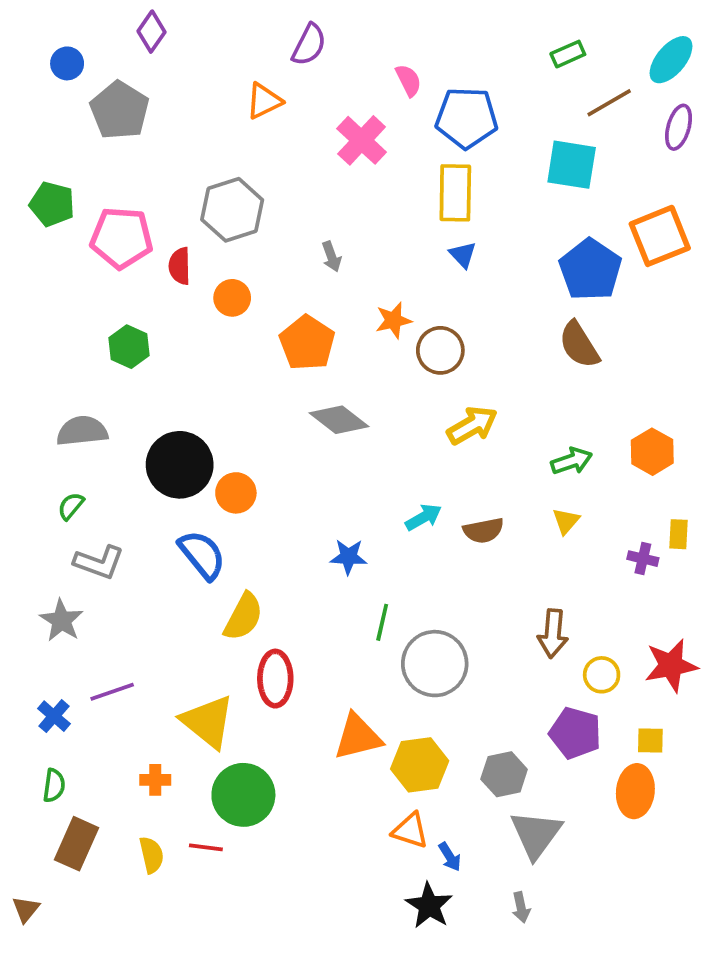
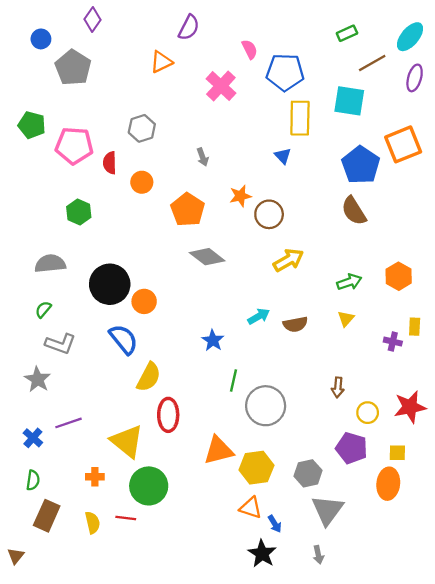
yellow rectangle: (455, 193) -> (300, 118), moved
gray hexagon: (232, 210) -> (142, 128), size x0.7
blue star: (348, 557) -> (213, 340), turned 30
brown arrow: (553, 634) -> (338, 387), size x0.7

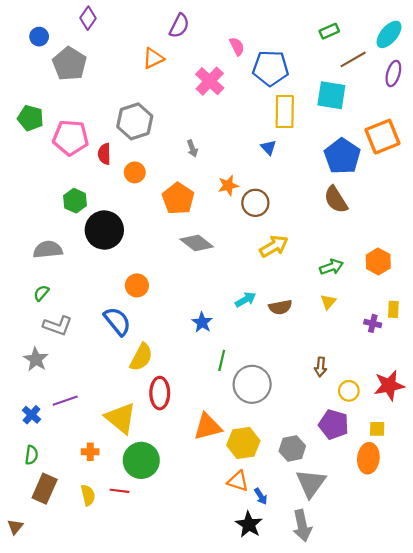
gray hexagon: (142, 128) -> (135, 121), size x1.4
black circle: (110, 284) -> (104, 230), moved
gray arrow: (318, 555) -> (302, 526), size x1.8

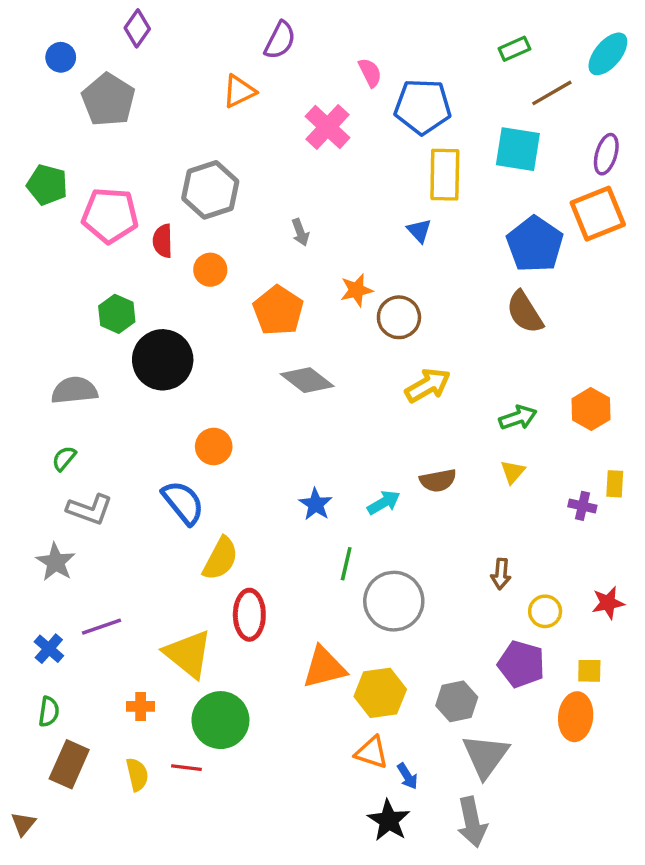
purple ellipse: (393, 74) -> (606, 154), moved
cyan arrow: (246, 300) -> (384, 503), moved
red star: (389, 385) -> (608, 603), size x0.7

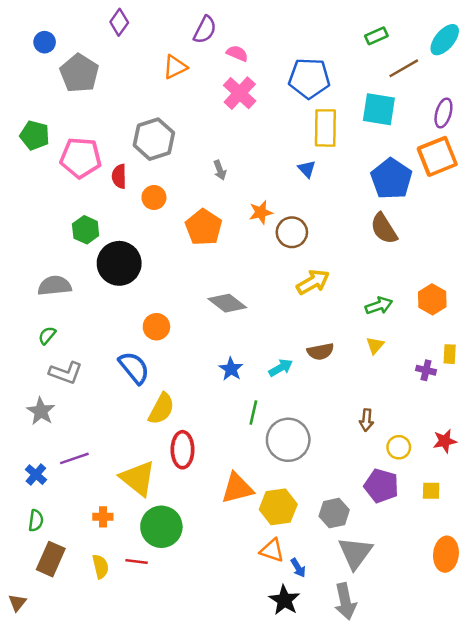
purple diamond: (137, 28) -> (119, 22), moved
pink semicircle: (370, 73) -> (237, 53), moved, turned -40
gray diamond: (307, 380) -> (227, 303), moved
orange ellipse: (576, 717) -> (446, 554), moved

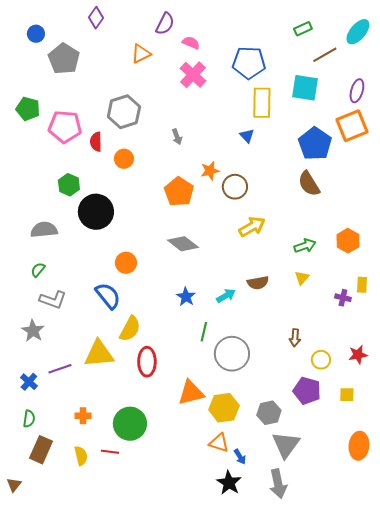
orange pentagon: (204, 227) -> (179, 192), moved
yellow triangle: (138, 478) -> (99, 354), moved, turned -44

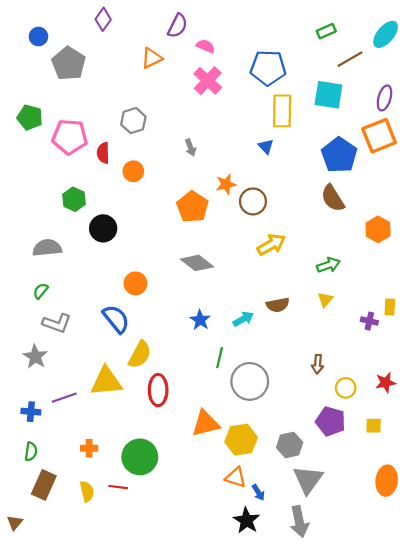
gray hexagon: (124, 112) -> (133, 121), size x0.7
black circle: (96, 212) -> (103, 228), size x0.7
orange hexagon: (348, 241) -> (378, 229), moved
blue cross: (29, 382) -> (31, 412), turned -36

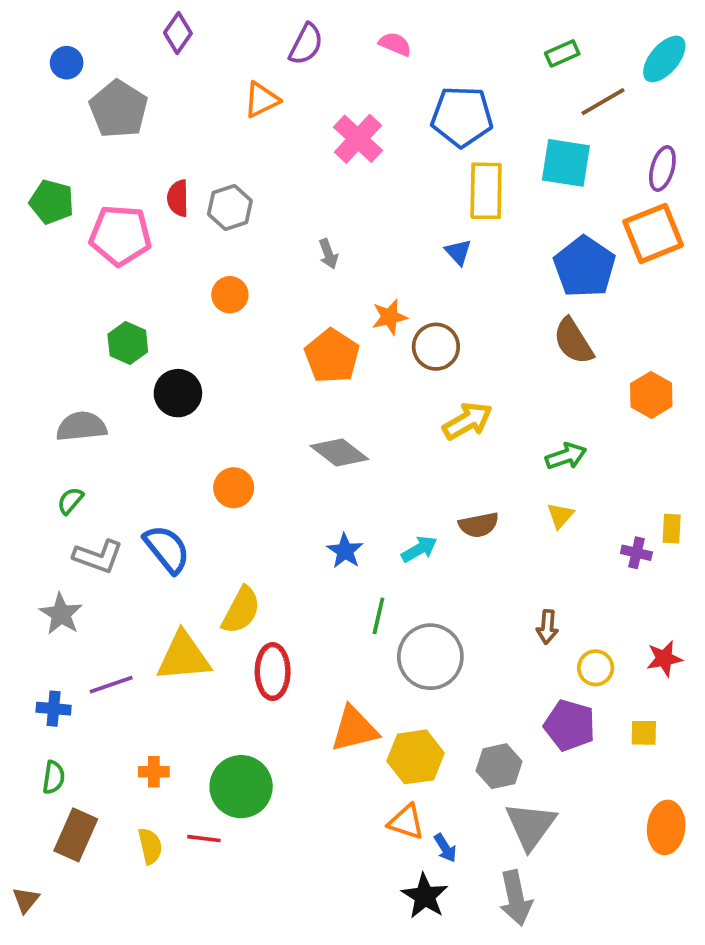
pink semicircle: (206, 46) -> (395, 44), moved
red semicircle: (103, 153) -> (178, 198), moved
blue semicircle: (116, 319) -> (167, 549), moved

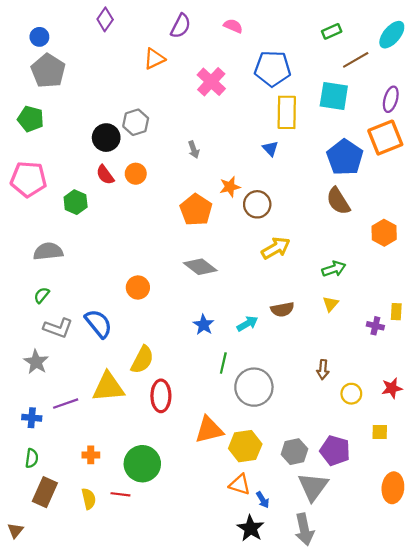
gray pentagon: (119, 109) -> (48, 71), moved
red semicircle: (178, 198) -> (105, 175), moved, turned -35
pink pentagon: (120, 235) -> (28, 179), moved
black circle: (178, 393) -> (106, 138), moved
purple pentagon: (570, 725) -> (335, 451), moved

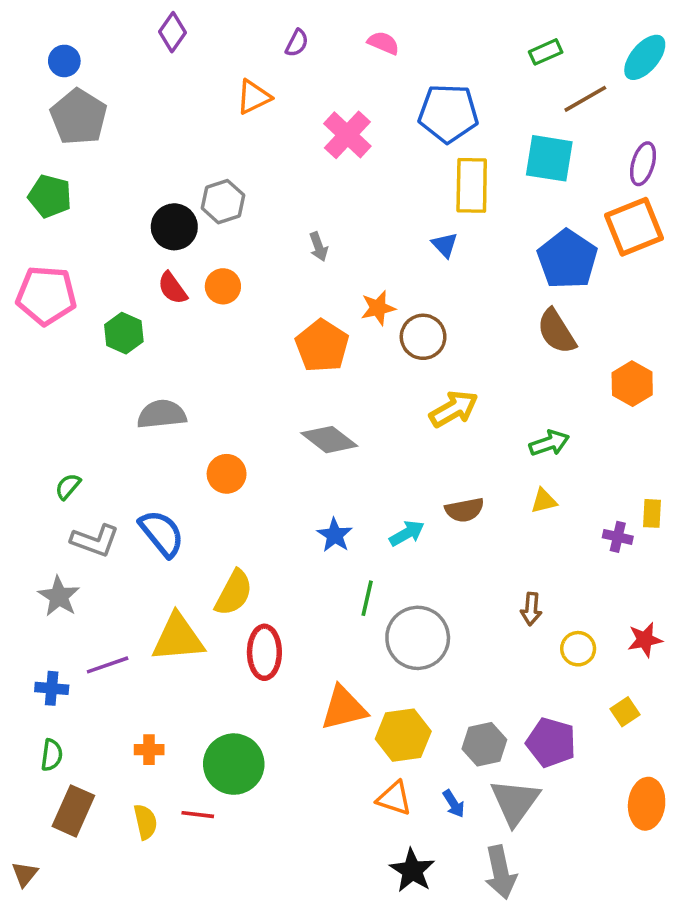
purple semicircle: (181, 26) -> (297, 43), size x0.7
gray semicircle: (48, 251) -> (162, 414), moved
yellow triangle: (331, 304) -> (544, 501), turned 35
yellow square: (380, 432) -> (625, 712), turned -35
blue arrow: (263, 500) -> (454, 804), moved

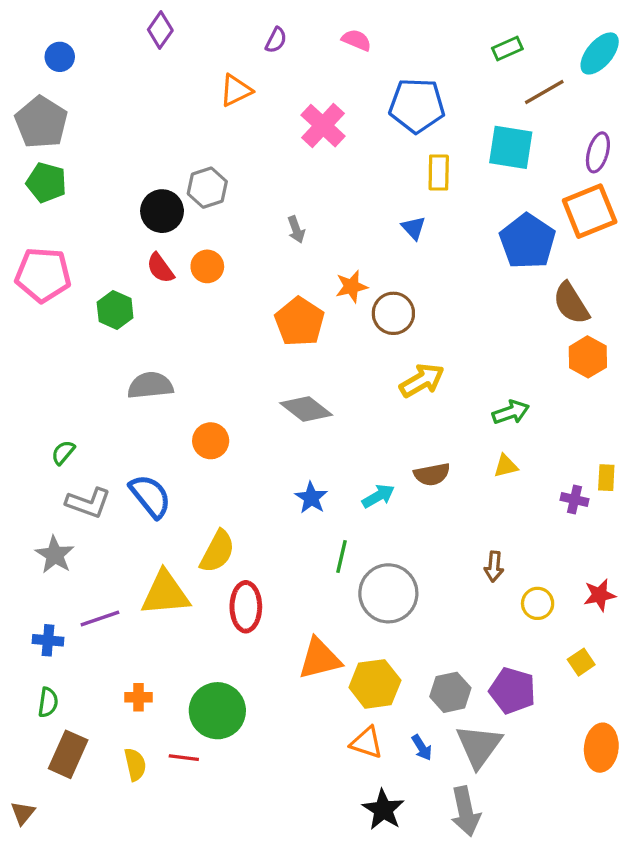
gray pentagon: (79, 117) -> (41, 122), moved
yellow rectangle: (472, 185) -> (439, 173), size x0.7
brown semicircle: (556, 331) -> (571, 303), moved

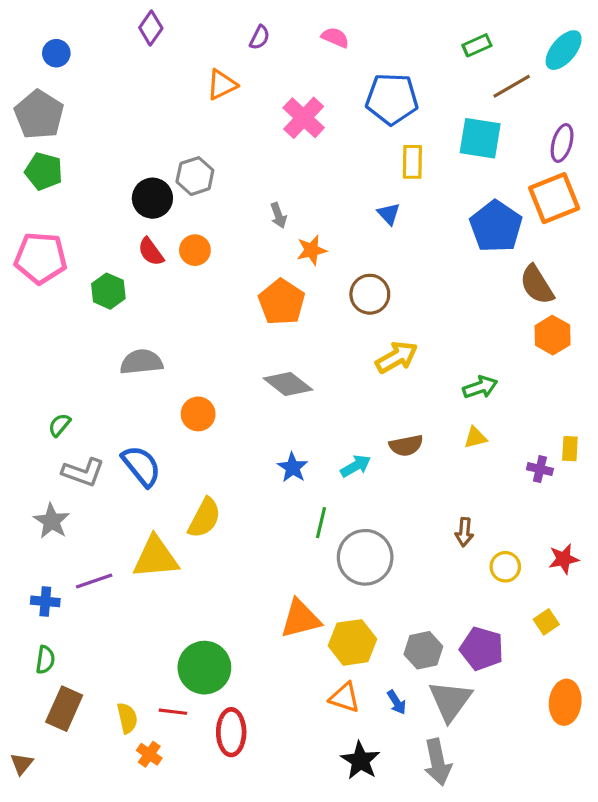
orange star: (351, 287) -> (312, 250), moved
red ellipse: (246, 607) -> (231, 732), moved
orange cross: (139, 697) -> (149, 754), moved, turned 35

